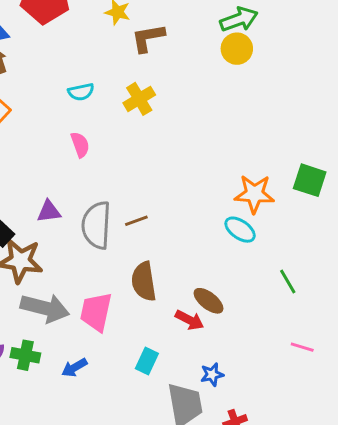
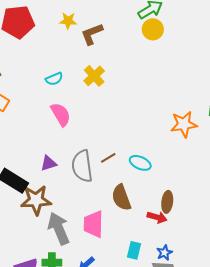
pink semicircle: (80, 145) -> (61, 114), size x1.4
cyan ellipse: (240, 230) -> (140, 163), moved
brown ellipse: (208, 301) -> (167, 202), turned 70
gray arrow: (45, 308) -> (59, 229), turned -116
blue star: (212, 374) -> (164, 253), moved

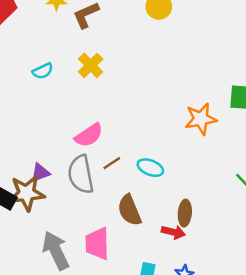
pink semicircle: (61, 114) -> (89, 135), moved, turned 90
brown star: (36, 200) -> (27, 193), moved

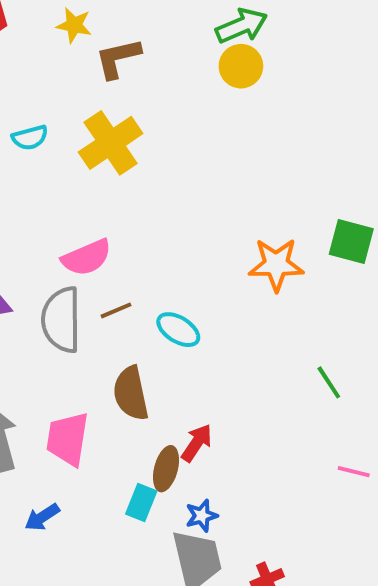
yellow cross: (91, 65) -> (111, 143), size x1.4
brown ellipse: (185, 213) -> (166, 469), moved
red arrow: (173, 232) -> (197, 443), turned -80

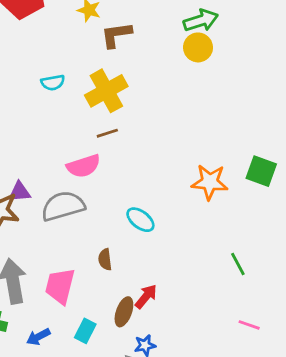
brown line: (116, 310) -> (107, 133), moved
gray semicircle: (61, 320) -> (63, 206), turned 69
brown semicircle: (131, 393) -> (105, 259), size x0.6
cyan rectangle: (141, 503) -> (85, 331), moved

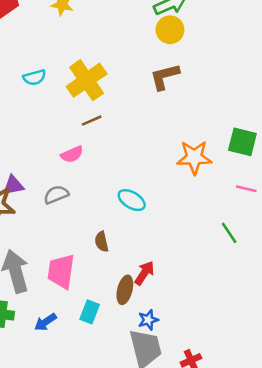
brown L-shape: (116, 35) -> (165, 77), moved
pink semicircle: (83, 166) -> (72, 154), size x0.7
gray semicircle: (63, 206) -> (56, 195), size x0.6
pink line: (249, 325) -> (246, 189), moved

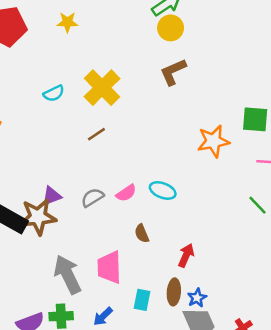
brown line: (92, 121) -> (96, 134), moved
pink semicircle: (72, 154) -> (126, 193), moved
brown ellipse: (125, 290) -> (174, 292), moved

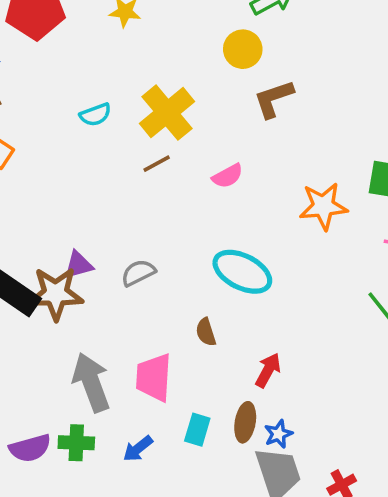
yellow circle: (171, 28) -> (243, 49), moved
brown line: (96, 134) -> (157, 164), moved
cyan ellipse: (163, 190) -> (242, 272), size x1.5
pink semicircle: (126, 193) -> (228, 176), moved

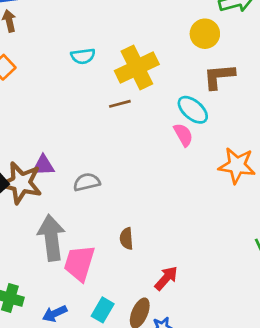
pink semicircle: (228, 176) -> (183, 135), moved, turned -105
cyan ellipse: (242, 272) -> (193, 110), moved, size x0.7
gray arrow: (91, 382) -> (51, 238), moved

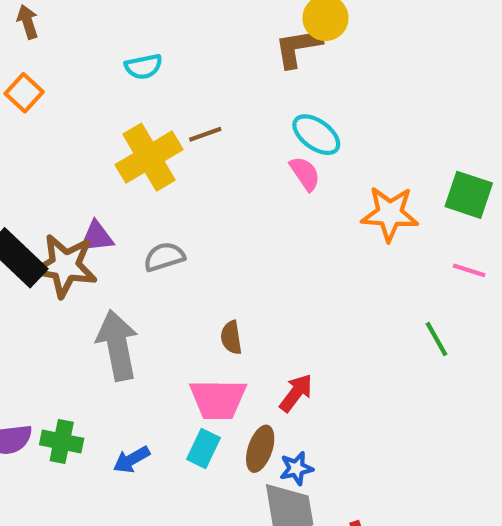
yellow cross: (137, 67) -> (149, 157), moved
brown L-shape: (219, 76) -> (298, 47), moved
pink trapezoid: (79, 263) -> (218, 399), moved, turned -102

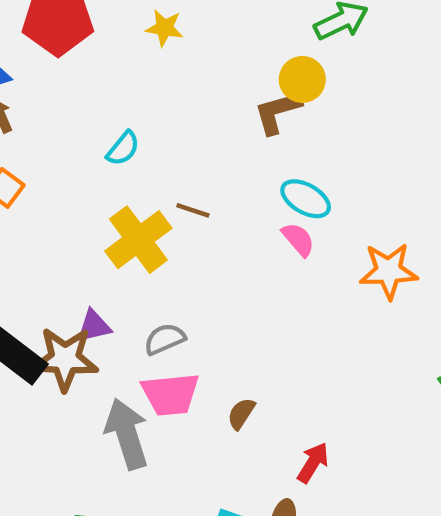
cyan semicircle: (144, 67) -> (123, 148), turned -33
brown line: (205, 134) -> (193, 210), turned 44
brown semicircle: (231, 337) -> (241, 414), turned 48
pink trapezoid: (218, 399) -> (170, 394), moved

